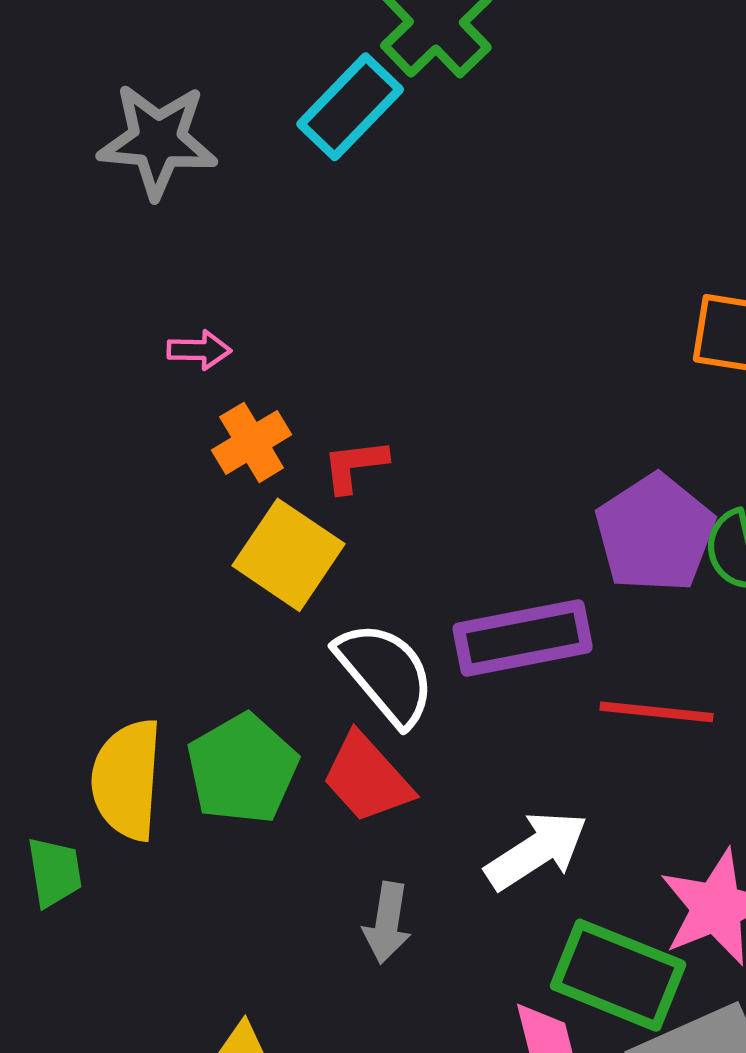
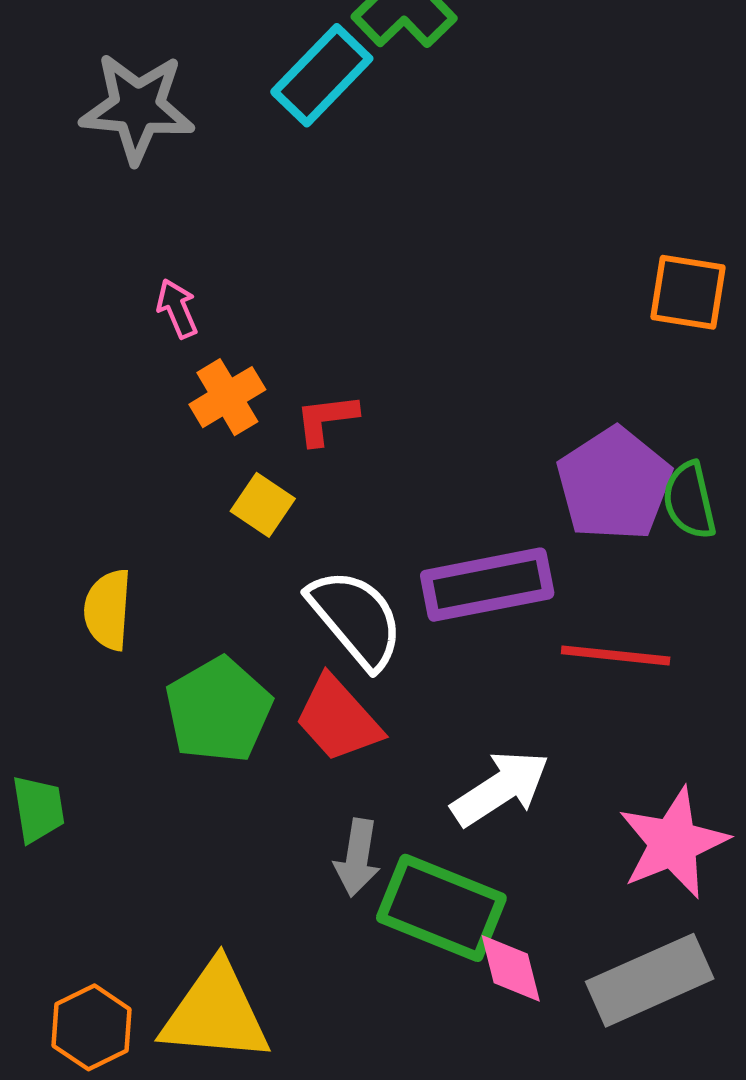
pink arrow: (199, 350) -> (177, 308), turned -114
yellow square: (289, 555) -> (263, 505), size x0.6
yellow semicircle: (127, 780) -> (108, 610), moved, size x0.7
green rectangle: (618, 975) -> (441, 908), moved

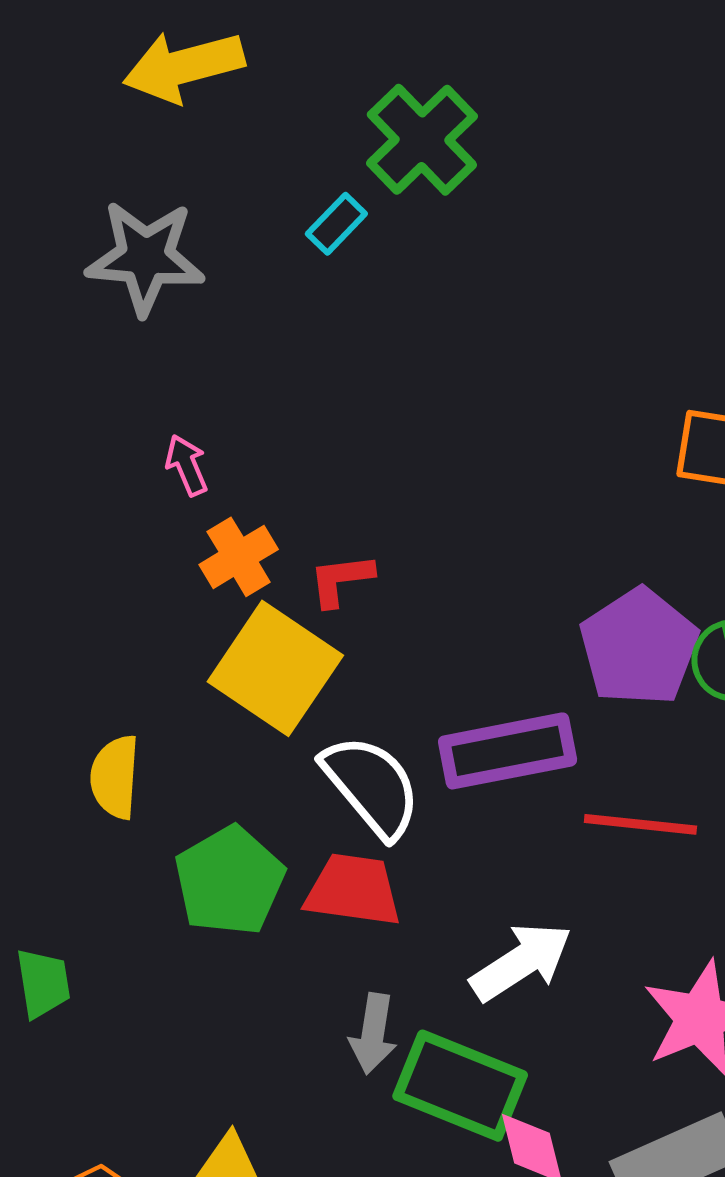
cyan rectangle: (322, 75) -> (336, 224), size x0.6
yellow square: (263, 505) -> (275, 668), size x2.0
red trapezoid: (338, 719) -> (353, 890), turned 140

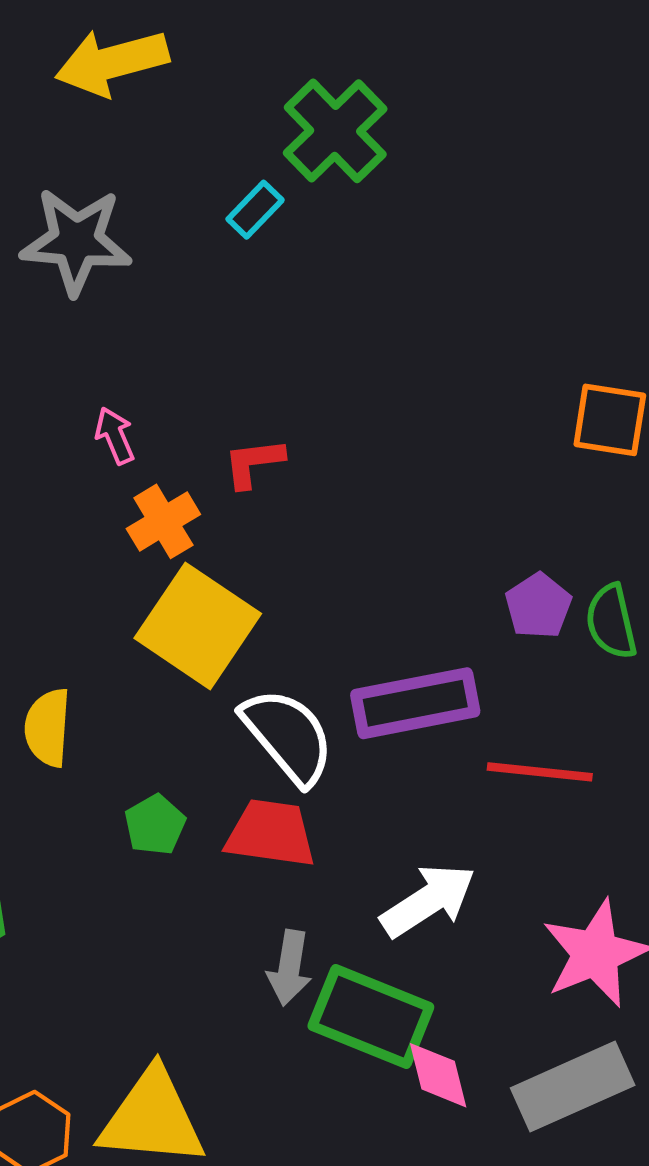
red L-shape: (341, 580) -> (254, 463), moved
purple pentagon: (639, 647) -> (538, 606), size x0.6
green pentagon: (229, 881) -> (155, 825), size x0.6

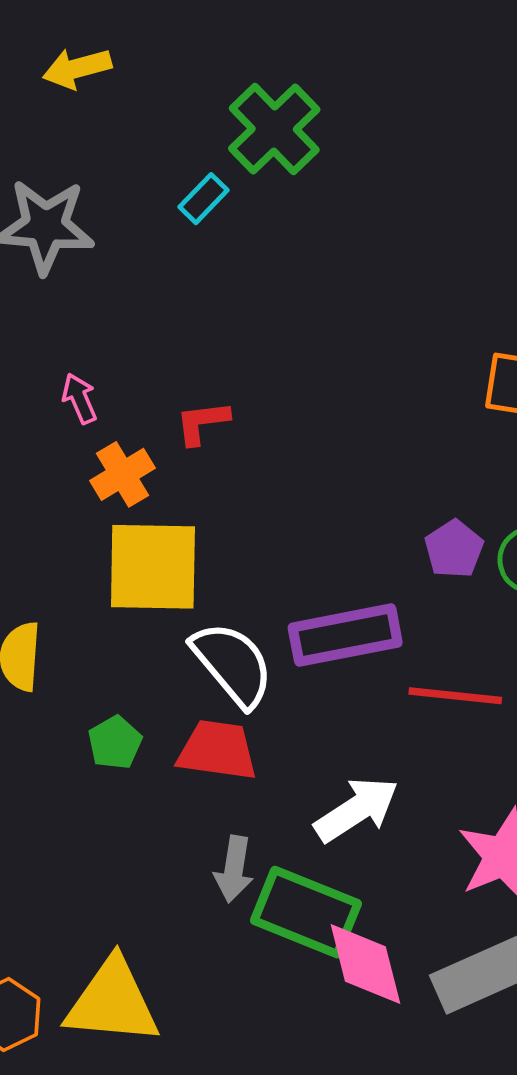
yellow arrow: (112, 62) -> (77, 68), size x0.7
yellow square: (198, 626) -> (153, 567), turned -33
pink diamond: (438, 1075) -> (365, 964), size x1.4

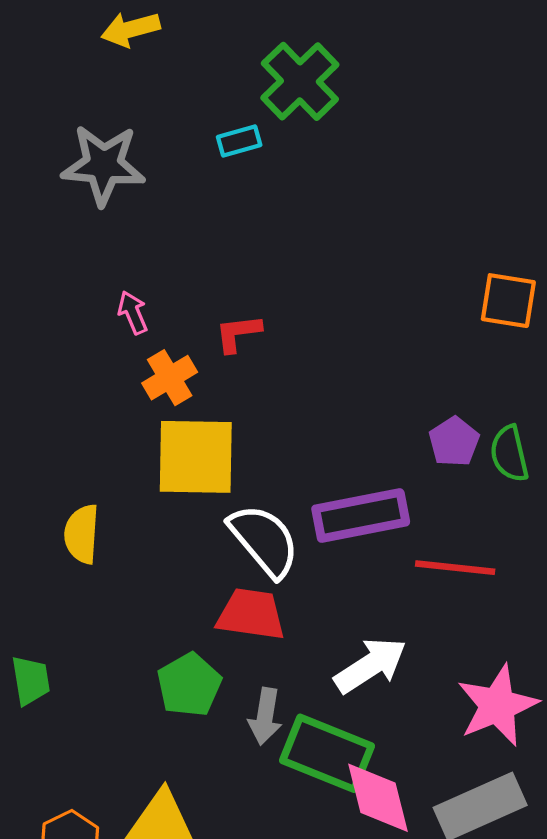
cyan rectangle: (203, 199) -> (239, 141), turned 30
green pentagon: (115, 743) -> (189, 685), moved, size x1.4

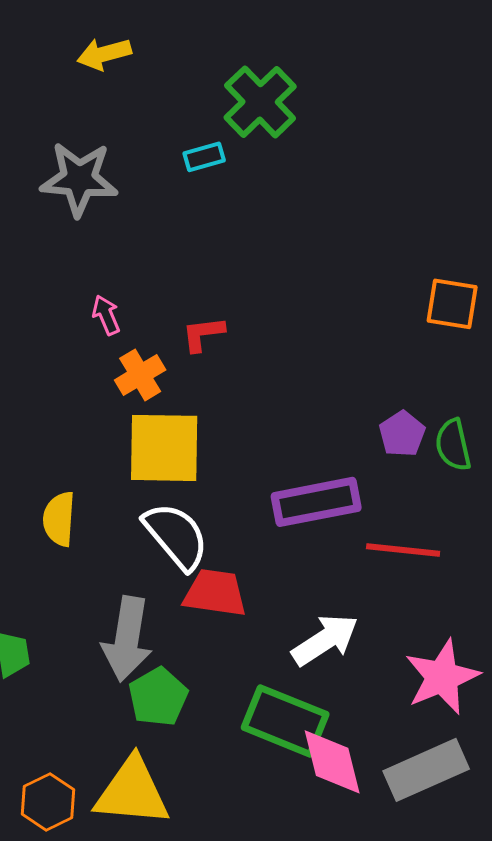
white semicircle: (264, 540) -> (176, 536), moved
green pentagon: (189, 685) -> (158, 697), moved
gray arrow: (265, 716) -> (127, 639), moved, size x1.6

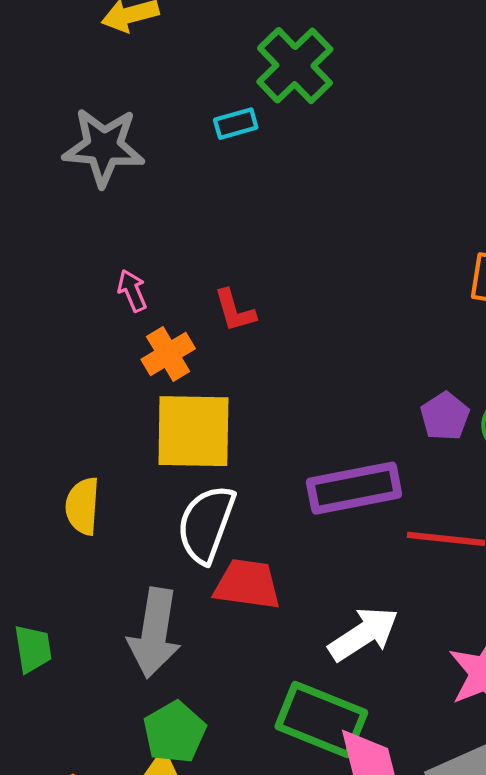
red L-shape: (203, 334) -> (235, 311), turned -99
white semicircle: (176, 536) -> (206, 524), turned -120
green pentagon: (158, 697) -> (174, 732), moved

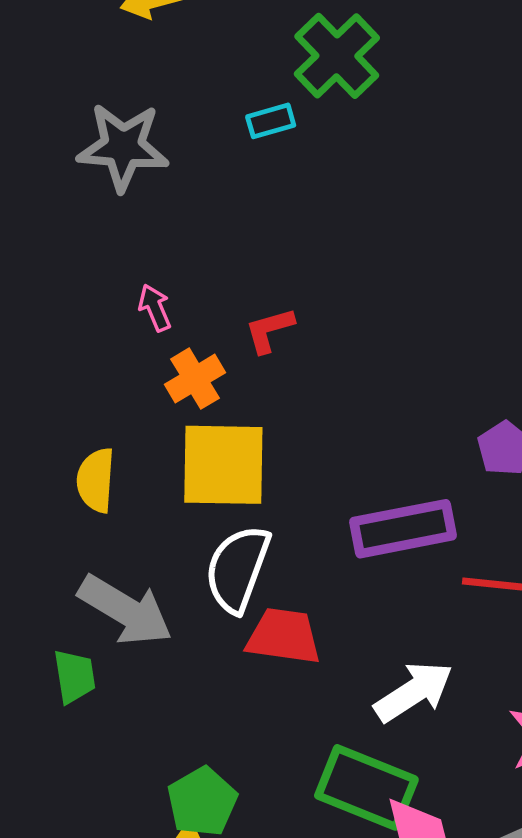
red L-shape: (235, 311) -> (269, 330), turned 90
yellow semicircle: (83, 506) -> (96, 480), moved
gray arrow: (154, 633) -> (125, 610), moved, turned -68
green trapezoid: (33, 649) -> (74, 676), moved

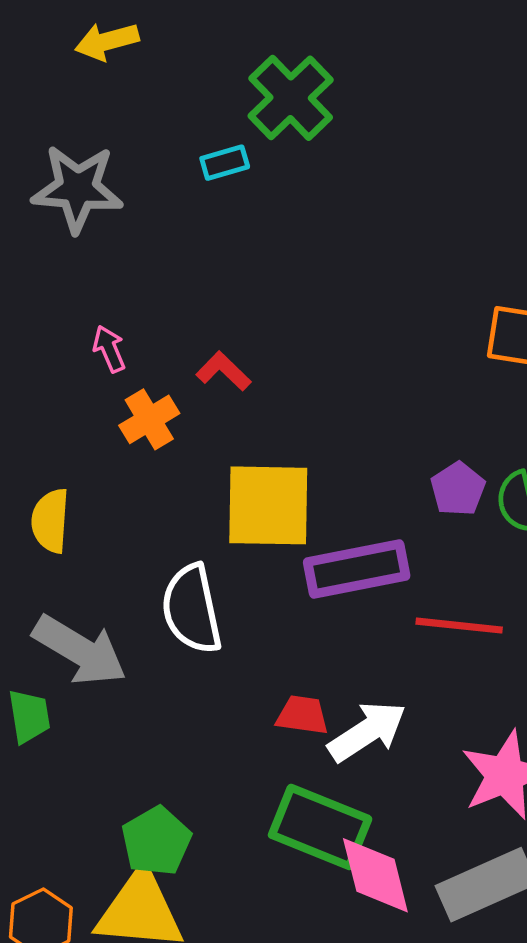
red L-shape: (269, 330) -> (223, 371), turned 60
yellow square: (223, 465) -> (268, 505), moved
white semicircle: (238, 569) -> (192, 609), turned -32
red trapezoid: (284, 636) -> (302, 715), moved, size x0.7

